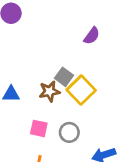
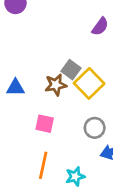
gray circle: (69, 132) -> (95, 128), moved

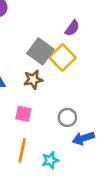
gray square: (71, 70) -> (40, 51), moved, size x1.5
yellow square: (89, 83) -> (62, 58), moved

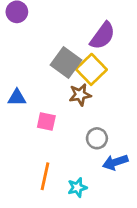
purple semicircle: (72, 28) -> (103, 36), size x1.5
brown star: (33, 80) -> (80, 95), moved
pink square: (23, 114) -> (46, 121), moved

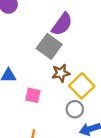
purple semicircle: (103, 36) -> (62, 24), moved
yellow square: (91, 69) -> (82, 86), moved

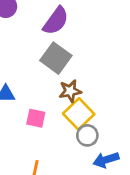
purple semicircle: (62, 24) -> (56, 21), moved
yellow square: (82, 86) -> (79, 114), moved

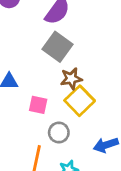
gray circle: (87, 135) -> (59, 133), moved

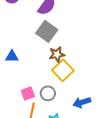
pink square: (38, 105) -> (28, 93), moved, turned -32

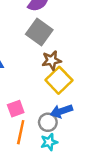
gray circle: (48, 93) -> (48, 122), moved
blue arrow: (82, 102) -> (61, 111), moved

